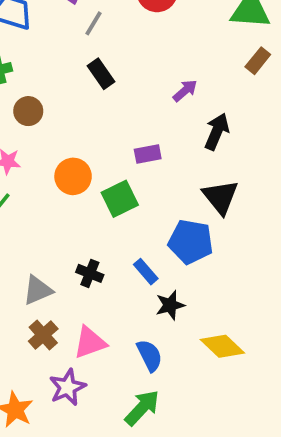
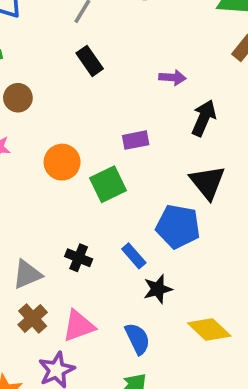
purple arrow: (185, 91) -> (172, 77), turned 45

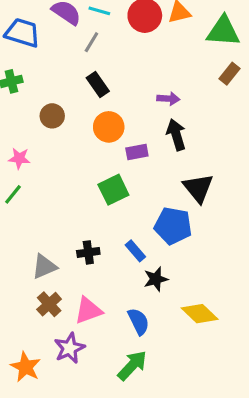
brown circle: (18, 98) -> (52, 116), moved
black arrow: (204, 118) -> (176, 135), moved, turned -40
orange circle: (62, 162) -> (109, 127), moved
black cross: (79, 258) -> (88, 252), turned -30

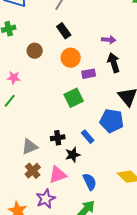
black star: (156, 279) -> (73, 155), moved

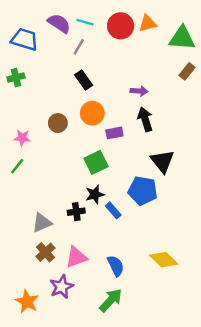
brown circle: (35, 51) -> (58, 123), moved
black star: (73, 155) -> (95, 194), moved

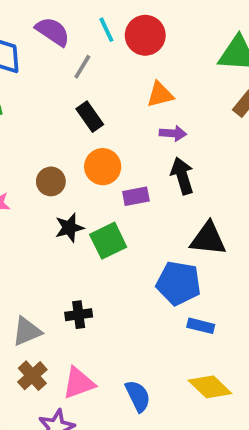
cyan line: (85, 22) -> (106, 30), moved, turned 49
orange triangle: (148, 23) -> (160, 94), moved
black triangle: (162, 161) -> (208, 239), turned -45
black star: (95, 194) -> (69, 228), moved
blue rectangle: (113, 210) -> (201, 326), moved, turned -35

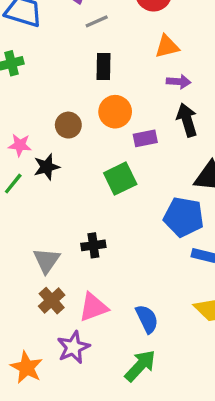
gray line: (82, 67) -> (97, 21), turned 35
black rectangle: (90, 117) -> (103, 67), turned 36
black star: (69, 228) -> (47, 167), moved
gray triangle: (27, 331) -> (47, 260), turned -32

